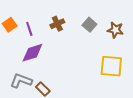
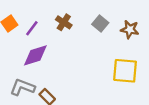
brown cross: (57, 24) -> (64, 22), turned -32
purple line: (29, 29) -> (32, 28), turned 56

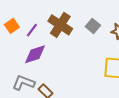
brown cross: (64, 22) -> (60, 25), size x1.6

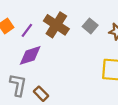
gray L-shape: (23, 83) -> (18, 85), turned 80

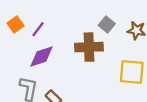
brown cross: (56, 25) -> (89, 47), moved, turned -35

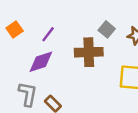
purple line: (38, 29) -> (48, 34), moved

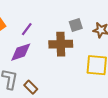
gray square: (107, 29) -> (76, 25), turned 32

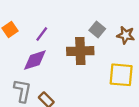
gray square: (76, 25) -> (97, 29), turned -32

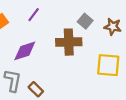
purple line: (42, 34) -> (34, 15), moved

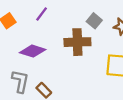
purple diamond: (25, 51) -> (33, 51), turned 35

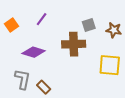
gray square: (94, 21) -> (89, 25), turned 32

